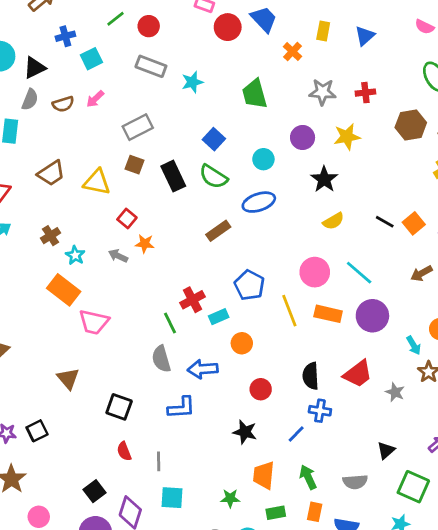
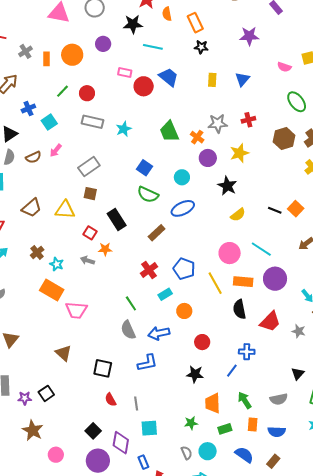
orange cross: (292, 51) -> (197, 137), moved
black rectangle: (173, 176) -> (117, 220), moved
red cross: (192, 300) -> (149, 270), moved
black semicircle: (311, 376) -> (239, 309), moved

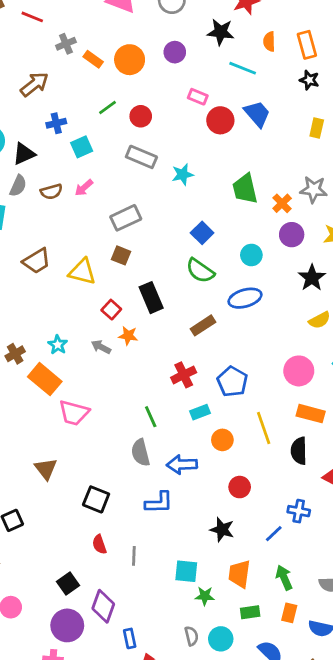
orange semicircle: (167, 14) -> (269, 41), moved
orange rectangle: (47, 59) -> (93, 59), turned -64
brown cross: (37, 252) -> (15, 354), moved
yellow line: (215, 283) -> (264, 428), moved
cyan square: (149, 428) -> (186, 571), moved

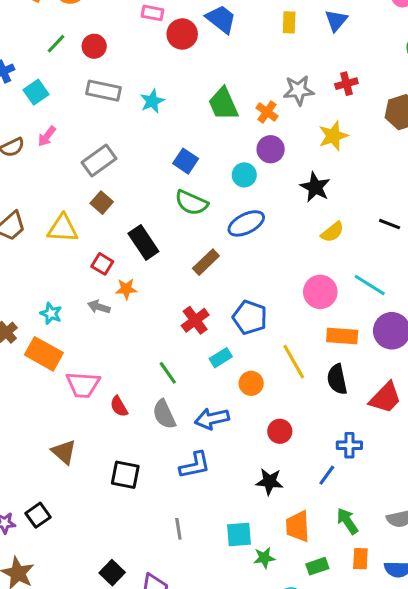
purple circle: (292, 235) -> (271, 149), moved
brown square: (121, 255) -> (102, 203), turned 30
red semicircle: (99, 544) -> (119, 406), moved

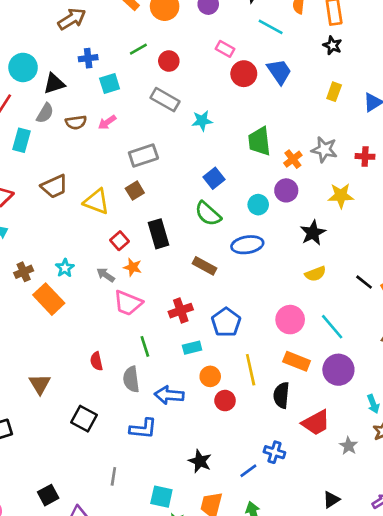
brown rectangle: (206, 262) -> (205, 266), turned 55
pink trapezoid: (83, 385) -> (128, 303), moved
red circle: (280, 431) -> (225, 401), moved

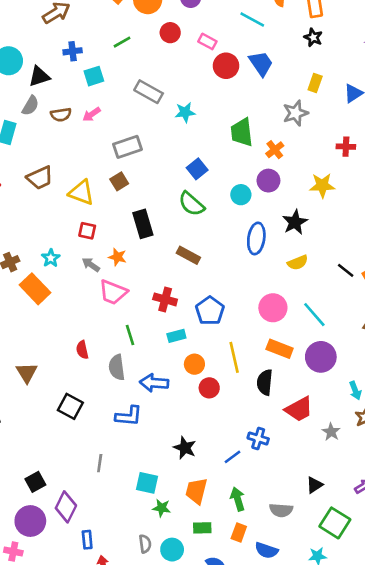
red circle: (169, 61) -> (170, 33), moved
gray star: (324, 150) -> (295, 113), moved, turned -30
red square: (120, 241) -> (87, 231), moved, turned -36
blue ellipse: (247, 245) -> (256, 238), moved, turned -72
red cross: (181, 311) -> (165, 299), turned 35

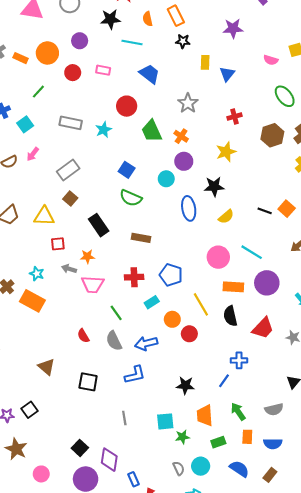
red circle: (226, 66) -> (127, 106), moved
yellow rectangle: (315, 83) -> (205, 62), moved
black star: (295, 222) -> (214, 187), turned -30

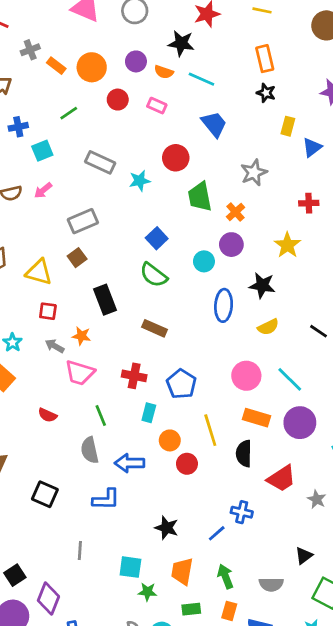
orange semicircle: (148, 19) -> (164, 72), moved, turned -72
yellow star: (226, 152) -> (287, 245), turned -30
cyan rectangle: (152, 302) -> (149, 413), turned -56
red semicircle: (83, 336) -> (47, 415), moved, turned -48

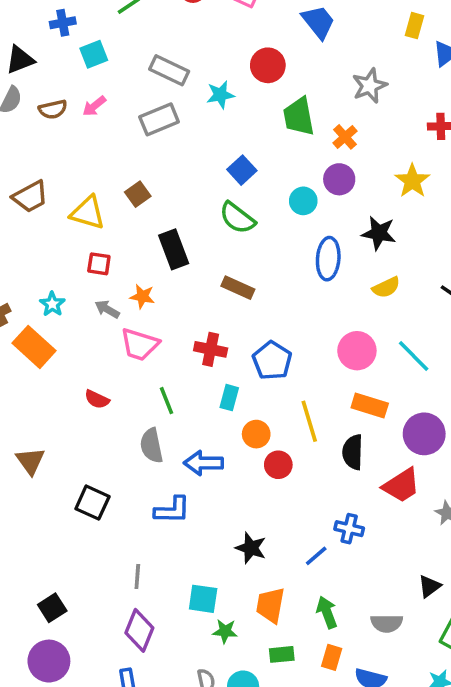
gray rectangle: (83, 221) -> (159, 119), moved
purple circle: (300, 423) -> (424, 434), moved
purple diamond: (48, 598) -> (139, 630), moved

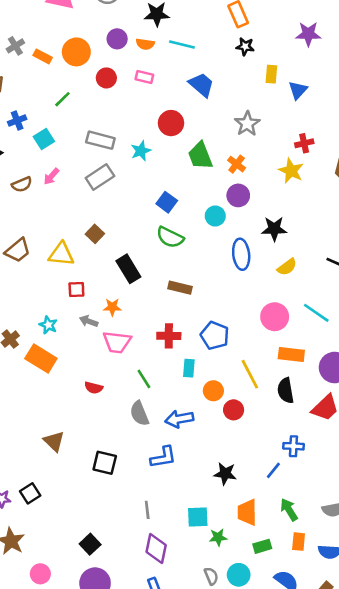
yellow star: (412, 181) -> (291, 171), moved

